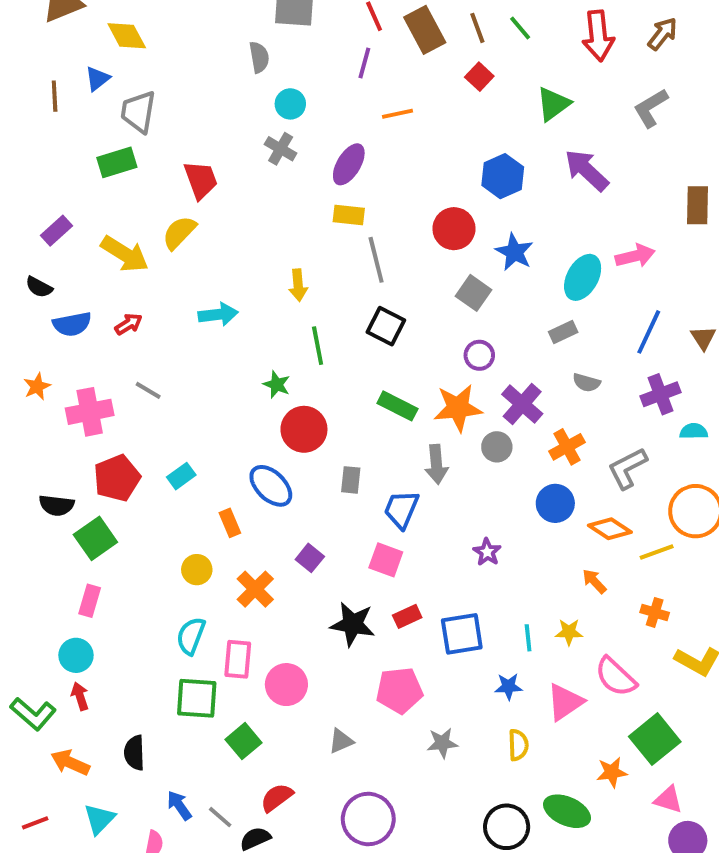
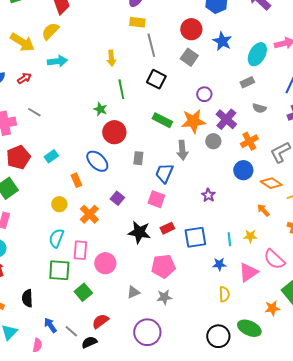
gray square: (473, 293) -> (189, 57), moved
cyan arrow: (218, 314) -> (57, 61), moved
gray star: (442, 743) -> (164, 297), moved

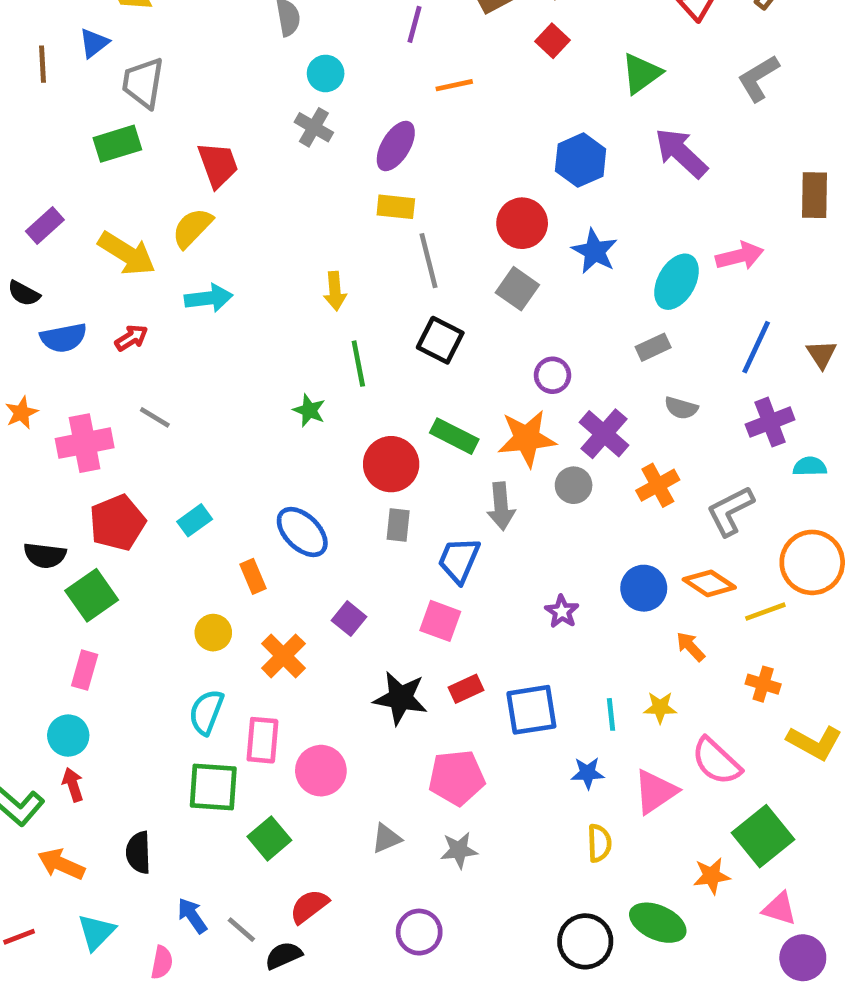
red circle: (114, 132) -> (391, 464), moved
blue circle: (243, 170) -> (644, 588), moved
purple circle: (147, 332) -> (419, 932), size x0.7

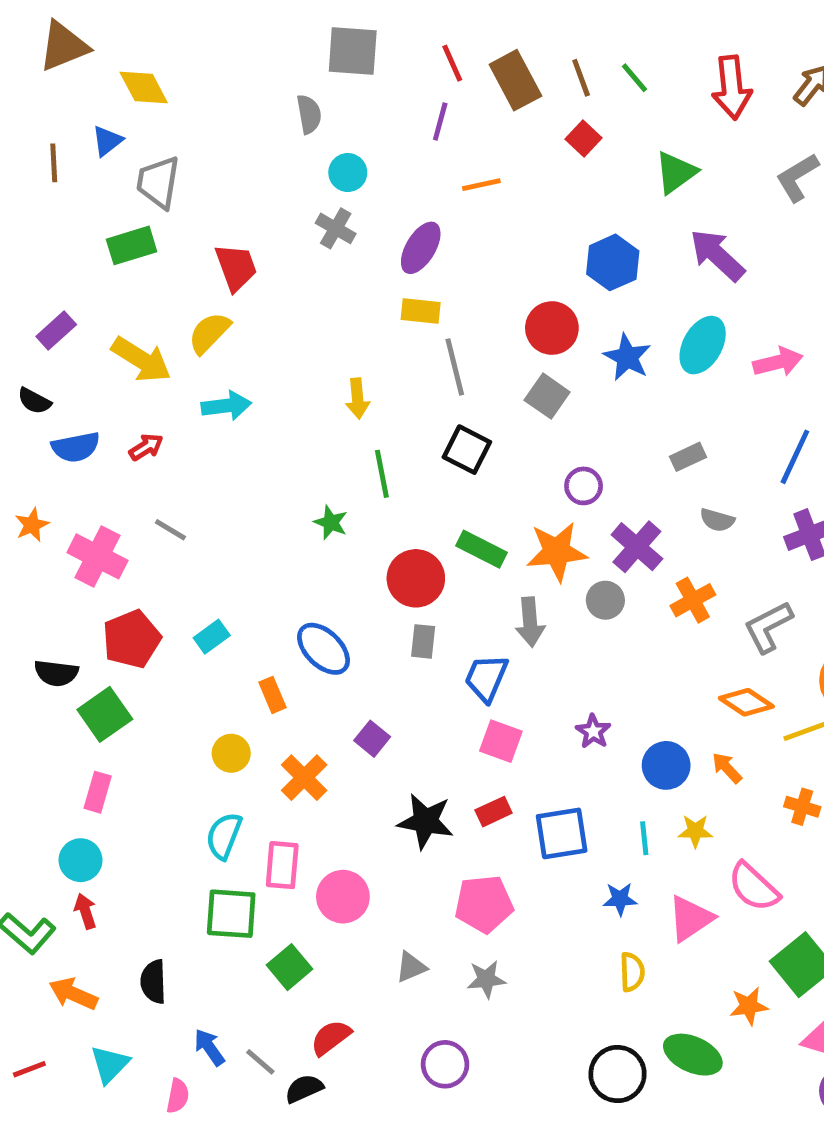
cyan ellipse: (676, 282) -> (703, 345), moved
pink cross: (85, 443) -> (98, 556), turned 38
blue circle: (644, 588) -> (666, 765), moved
pink square: (440, 621) -> (501, 741), moved

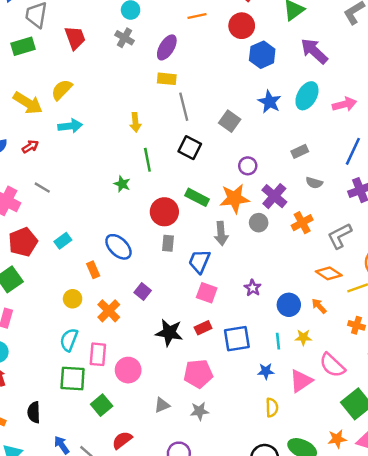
red trapezoid: (236, 267) -> (75, 38), moved
red circle: (552, 328) -> (242, 26), moved
orange star: (749, 1006) -> (337, 439), moved

